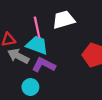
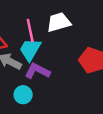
cyan trapezoid: (37, 45) -> (30, 50), turned -80

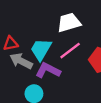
pink line: (30, 31) -> (70, 51), moved, turned 65

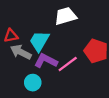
pink line: (70, 51) -> (68, 64), moved

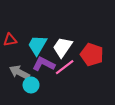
white trapezoid: (65, 16) -> (63, 47), moved, turned -40
gray arrow: (21, 52) -> (19, 72), moved

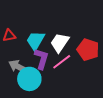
purple L-shape: (44, 64) -> (41, 59), turned 80
cyan circle: (31, 85) -> (29, 79), size x1.5

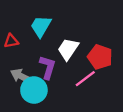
cyan trapezoid: (35, 41) -> (41, 26), moved
pink line: (62, 62) -> (85, 79), moved

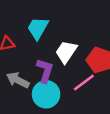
cyan circle: (34, 90) -> (46, 94), moved

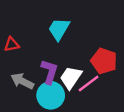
cyan trapezoid: (38, 28) -> (59, 29), moved
white trapezoid: (66, 52) -> (71, 78), moved

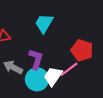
white trapezoid: (71, 78) -> (53, 76), moved

